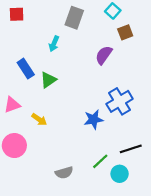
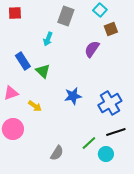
green triangle: (48, 80) -> (43, 71), turned -42
blue cross: (120, 101) -> (110, 103), moved
blue star: (94, 119) -> (73, 96), moved
gray semicircle: (64, 173) -> (57, 153), turned -42

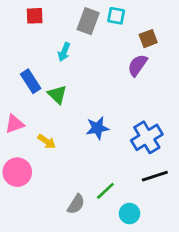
cyan square: (100, 10) -> (116, 16), moved, turned -32
red square: (15, 13) -> (35, 16), moved
purple semicircle: (92, 49) -> (137, 65), moved
green line: (89, 143) -> (105, 191), moved
cyan circle: (106, 154) -> (129, 214), moved

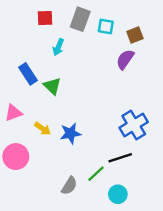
red square: (35, 16) -> (45, 18), moved
cyan square: (116, 16) -> (106, 27), moved
blue star: (97, 128) -> (70, 133), moved
black line: (155, 176) -> (120, 158), moved

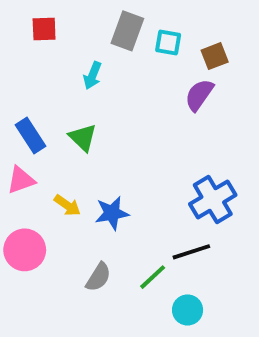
red square: (45, 18) -> (44, 29), moved
blue rectangle: (28, 74) -> (31, 136), moved
gray semicircle: (69, 186) -> (98, 277), moved

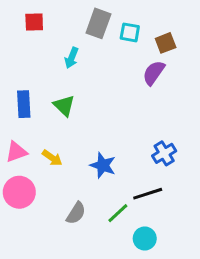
blue rectangle: (31, 136) -> (24, 104), turned 30
pink triangle: (21, 180) -> (16, 152), moved
blue cross: (213, 200) -> (164, 153), size x0.7
blue star: (112, 213) -> (103, 165), moved, turned 30

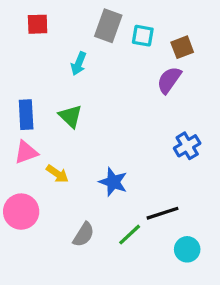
pink triangle: (16, 152) -> (26, 152), moved
blue cross: (164, 153) -> (187, 146), moved
cyan circle: (145, 239) -> (187, 249), moved

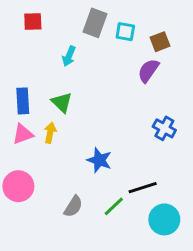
blue cross: (187, 146) -> (164, 128), turned -30
yellow arrow: (57, 174) -> (50, 133), moved, turned -114
cyan circle: (187, 249) -> (164, 219), size x1.4

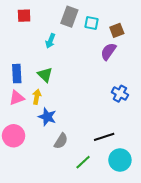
blue star: (99, 160) -> (47, 117), moved
gray semicircle: (73, 206) -> (61, 141), moved
green line: (114, 206) -> (83, 162), moved

